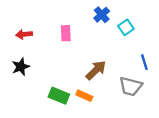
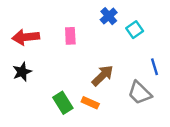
red arrow: (24, 34) -> (26, 37), size x1.5
gray trapezoid: (131, 86) -> (140, 93), turned 30
green rectangle: (59, 96) -> (63, 103), turned 36

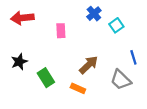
red arrow: (26, 37) -> (22, 18), moved
green rectangle: (63, 103) -> (46, 78), moved

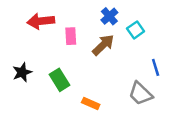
red arrow: (22, 18) -> (41, 21), moved
brown arrow: (89, 65) -> (103, 45), moved
green rectangle: (46, 78) -> (59, 80), moved

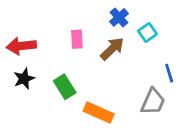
red arrow: (41, 21) -> (21, 46), moved
gray trapezoid: (141, 94) -> (153, 102), turned -110
orange rectangle: (91, 104) -> (99, 112), size x1.5

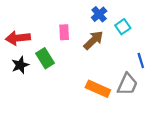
green rectangle: (65, 87) -> (45, 58), moved
orange rectangle: (99, 112) -> (98, 89), moved

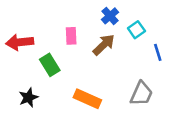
blue line: (141, 61) -> (158, 52), moved
black star: (20, 65) -> (28, 97), moved
orange rectangle: (98, 89) -> (87, 99), moved

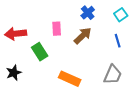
cyan square: (136, 30) -> (121, 15), moved
blue line: (158, 52) -> (118, 41), moved
black star: (28, 97) -> (14, 73), moved

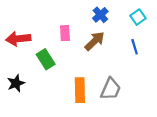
gray trapezoid: (113, 75) -> (111, 89), moved
orange rectangle: (70, 79) -> (80, 90), turned 65

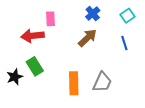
pink rectangle: (65, 33) -> (51, 19), moved
red arrow: (18, 39) -> (33, 36), moved
green rectangle: (46, 59) -> (35, 66), moved

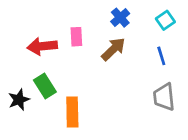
pink rectangle: (51, 19) -> (76, 37), moved
gray trapezoid: (102, 82) -> (164, 97), moved, turned 150
orange rectangle: (74, 83) -> (72, 112), moved

